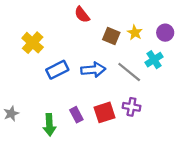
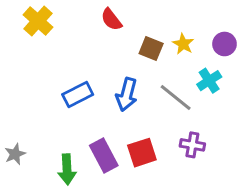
yellow cross: (33, 43) -> (38, 21), moved
blue arrow: (93, 70) -> (127, 94), turned 110
purple cross: (131, 107) -> (192, 145), moved
purple rectangle: (76, 115) -> (104, 156), size x1.5

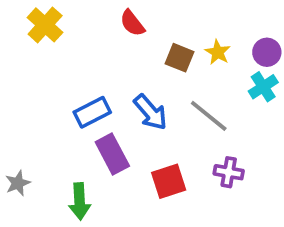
cyan cross: (209, 81) -> (263, 87), moved
blue arrow: (127, 94) -> (150, 112), turned -56
purple rectangle: (104, 156) -> (112, 154), moved

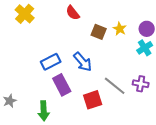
gray line: (209, 116) -> (115, 86), moved
purple cross: (229, 172) -> (141, 84), moved

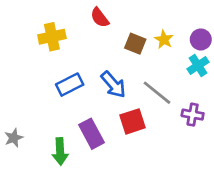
yellow cross: (25, 14) -> (52, 37), moved, turned 36
purple rectangle: (62, 85) -> (92, 134), moved
gray line: (115, 86) -> (157, 93), moved
red square: (93, 100) -> (132, 121), moved

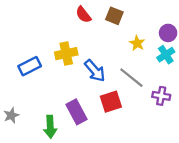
yellow cross: (52, 37) -> (66, 54), moved
yellow star: (164, 39) -> (137, 43), moved
brown square: (135, 44) -> (114, 16), moved
blue rectangle: (70, 85) -> (30, 66), moved

